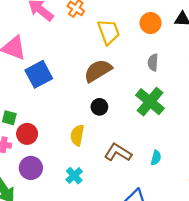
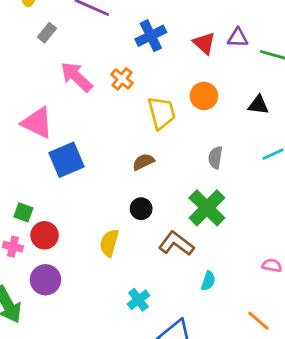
orange circle: (151, 23) -> (204, 96), moved
brown semicircle: (98, 71) -> (143, 162), size x0.6
brown L-shape: (118, 153) -> (176, 244), moved
cyan cross: (74, 176) -> (138, 300), moved

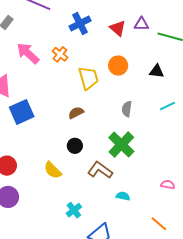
yellow semicircle: (109, 243) -> (53, 170), turned -60
cyan semicircle: (208, 281) -> (123, 196), turned -96

